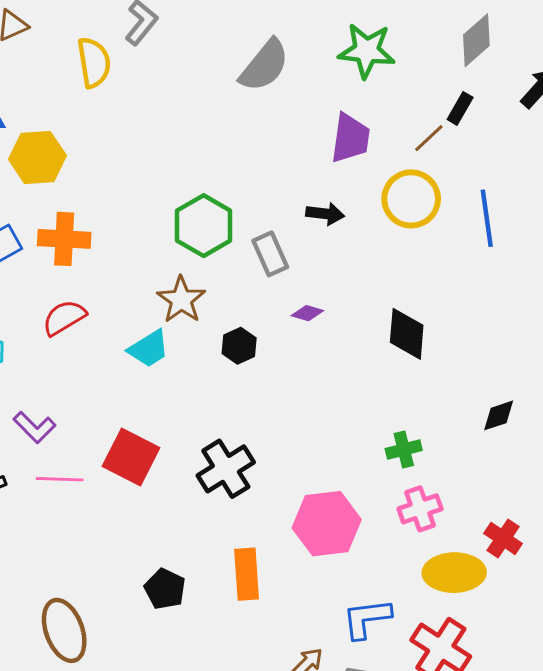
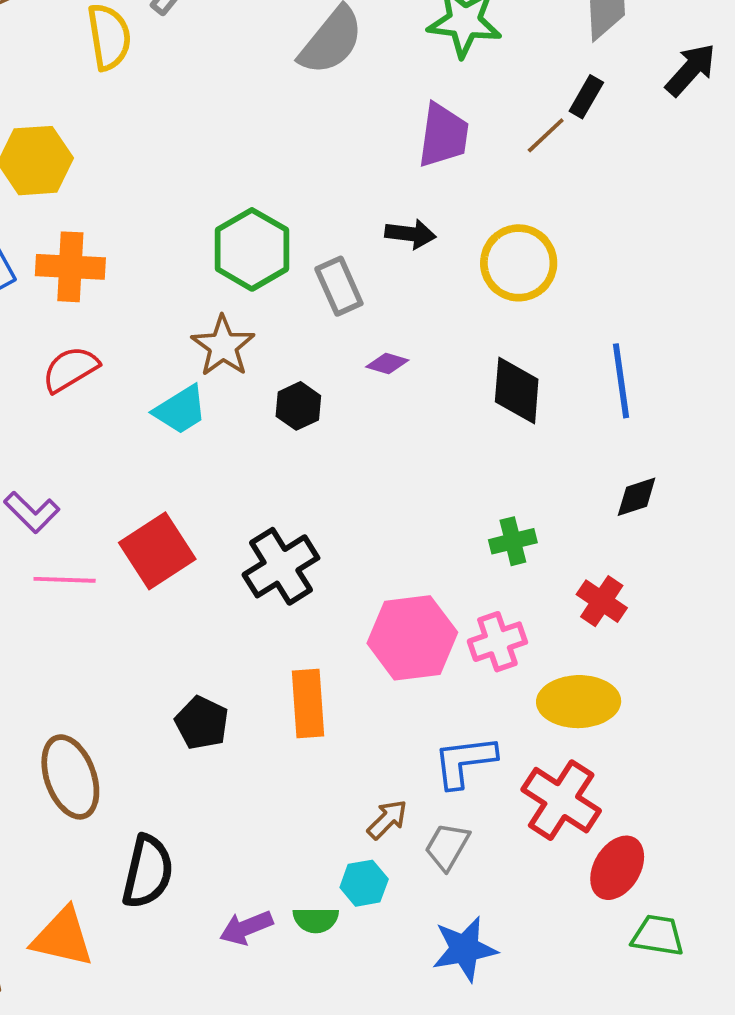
yellow circle: (411, 199) -> (519, 263), moved
blue line: (487, 218) -> (621, 381), moved
red square: (131, 457) -> (157, 551), turned 30
pink cross: (420, 509) -> (497, 642), moved
red cross: (503, 538) -> (602, 601), moved

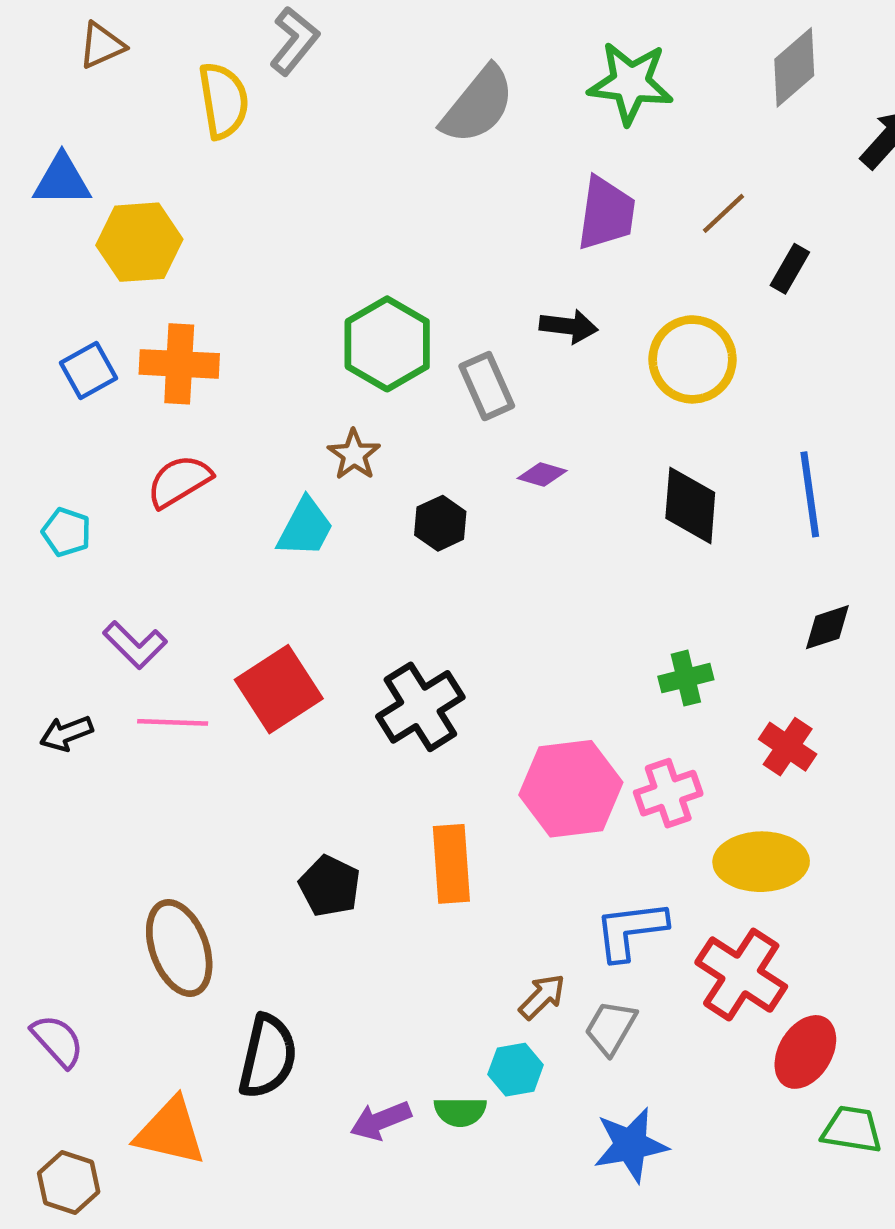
black rectangle: (586, 97) -> (790, 269), moved
brown star: (223, 346) -> (354, 455), size x0.7
cyan trapezoid: (180, 410) -> (305, 528), turned -30

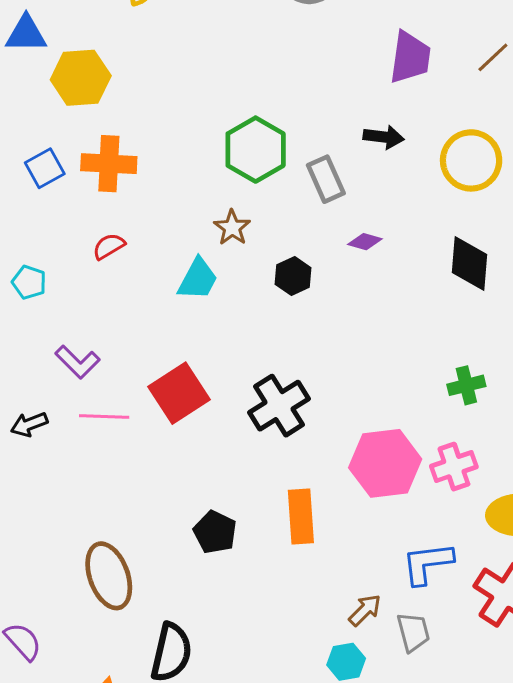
red semicircle: (179, 481) -> (109, 246), size x0.7
gray trapezoid: (611, 1028) -> (413, 632), turned 135

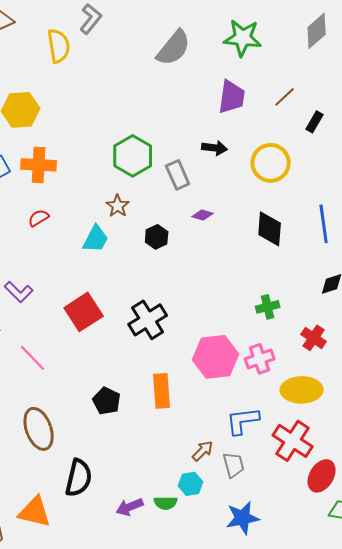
pink line: (104, 417) -> (33, 358), moved, turned 44

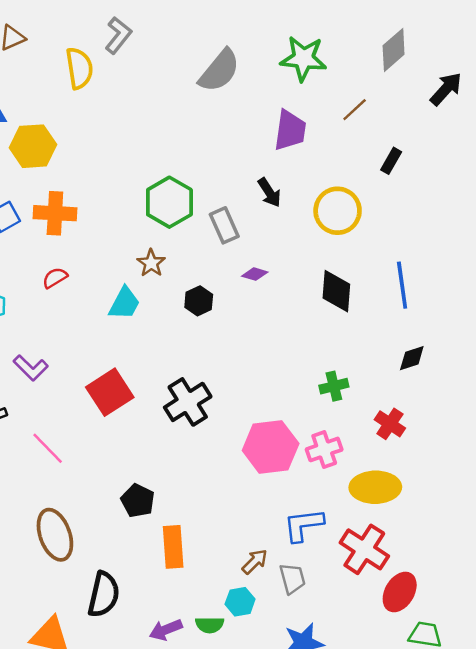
brown line: (285, 97) -> (355, 110), moved
black arrow: (215, 148) -> (269, 192), turned 50
orange rectangle: (162, 391) -> (173, 547), moved

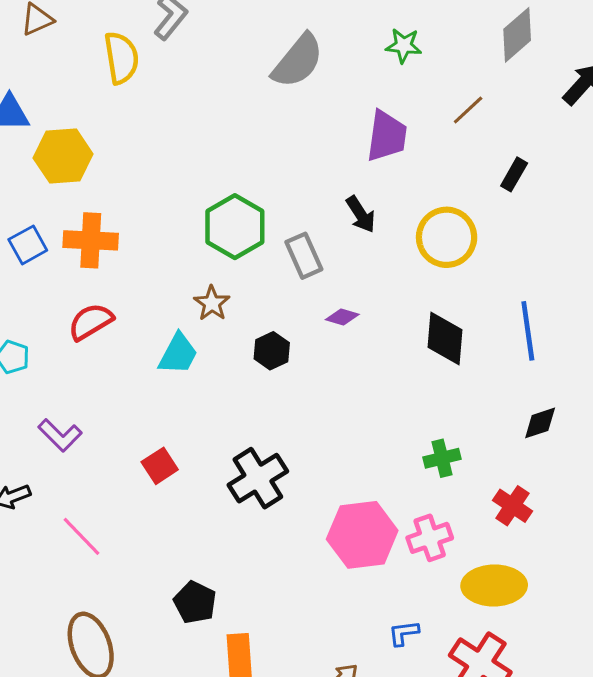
green star: (303, 58) -> (404, 46), size x0.6
red semicircle: (55, 278) -> (91, 322), size x1.4
red square: (110, 392) -> (160, 466), size x0.6
blue L-shape: (303, 525) -> (404, 633), size x0.6

